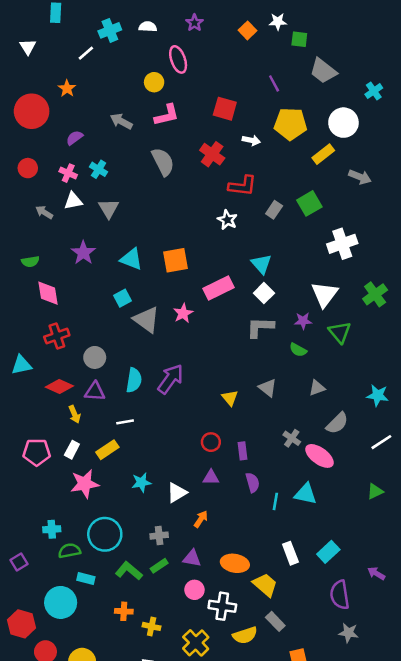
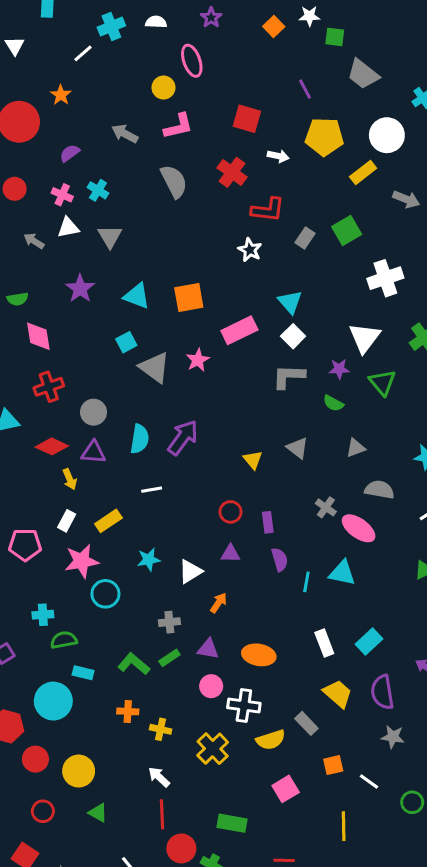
white line: (125, 422) -> (152, 490), moved
gray semicircle: (337, 423) -> (379, 490), turned -125
pink pentagon: (37, 452) -> (25, 545), moved
cyan circle: (105, 534) -> (105, 594), moved, size x0.7
yellow trapezoid: (265, 585) -> (338, 694), moved

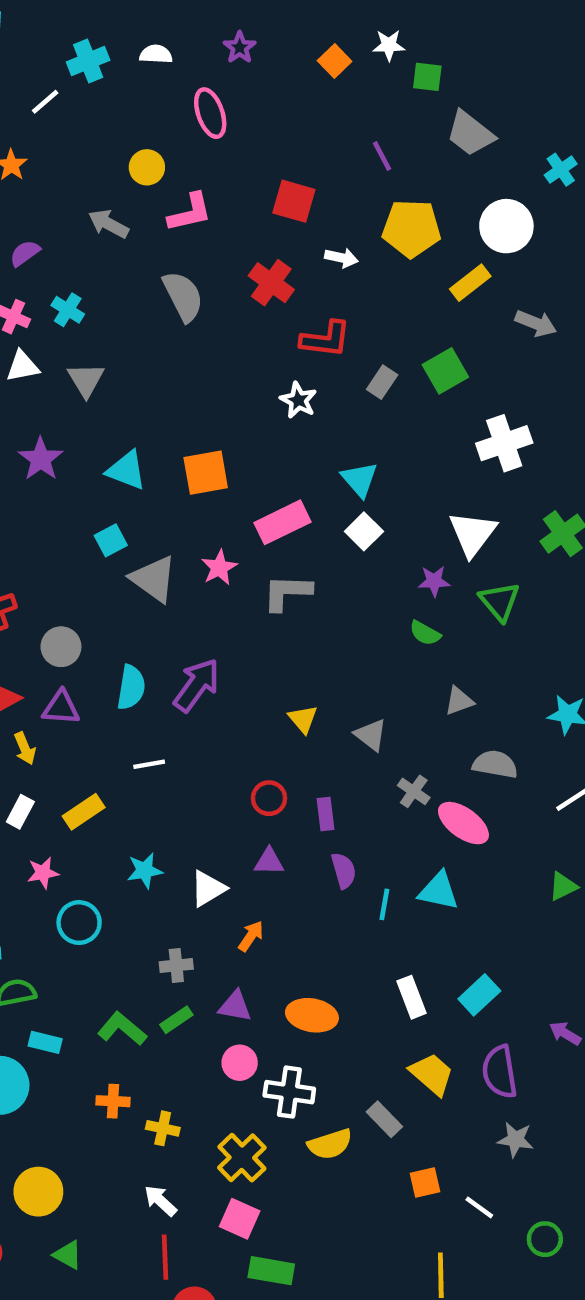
yellow circle: (163, 88) -> (147, 167), moved
gray L-shape: (289, 376) -> (287, 592), moved
gray triangle: (298, 448) -> (371, 735), moved
pink star: (82, 561) -> (43, 873), size x0.6
pink square: (286, 789) -> (240, 1219), moved, turned -35

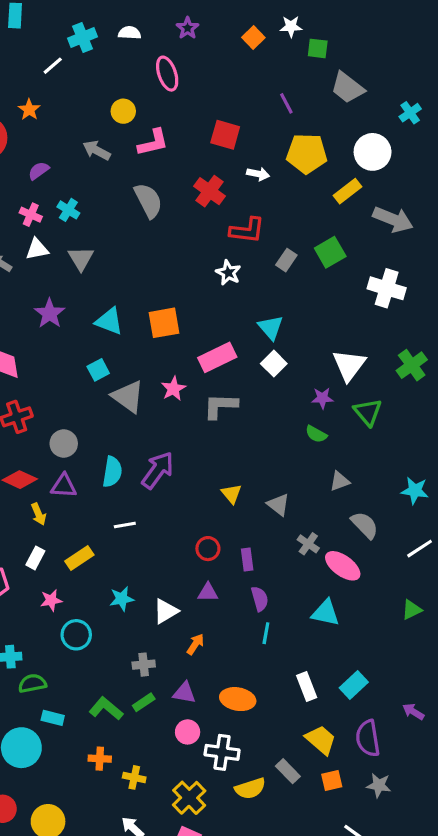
gray arrow: (536, 323) -> (393, 219), size x1.4
white cross: (504, 443) -> (387, 288), moved, turned 36
gray semicircle: (495, 764) -> (365, 525), turned 36
cyan line: (384, 904) -> (266, 633), moved
orange square: (425, 1183) -> (332, 781), moved

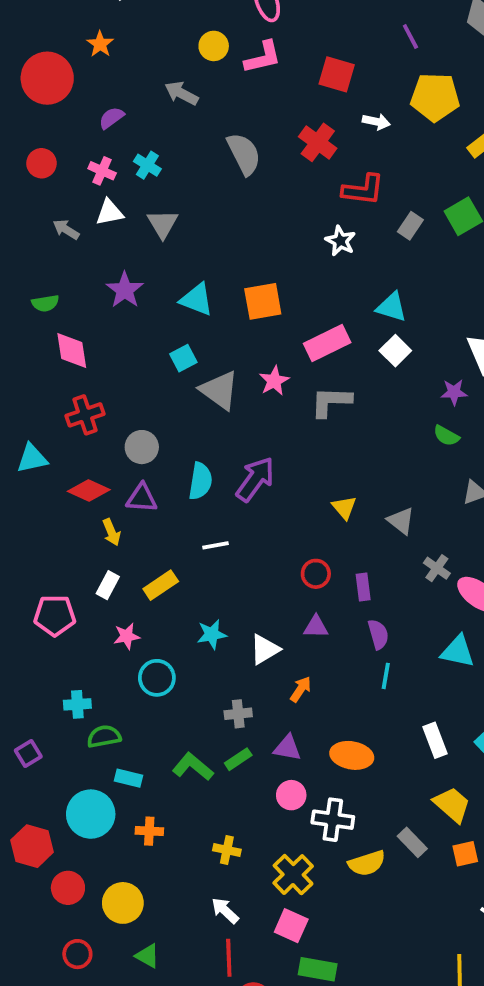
pink L-shape: (153, 143) -> (263, 57), moved
cyan triangle: (271, 328) -> (391, 307), turned -32
orange cross: (100, 759) -> (149, 831), moved

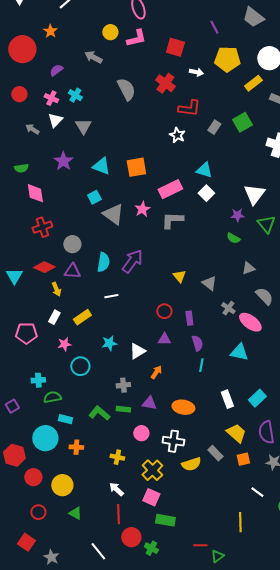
white triangle: (110, 212) -> (55, 120), turned -35
cyan triangle: (32, 458) -> (14, 276), moved, turned -48
green rectangle: (238, 759) -> (123, 409), turned 40
pink circle: (291, 795) -> (141, 433), moved

